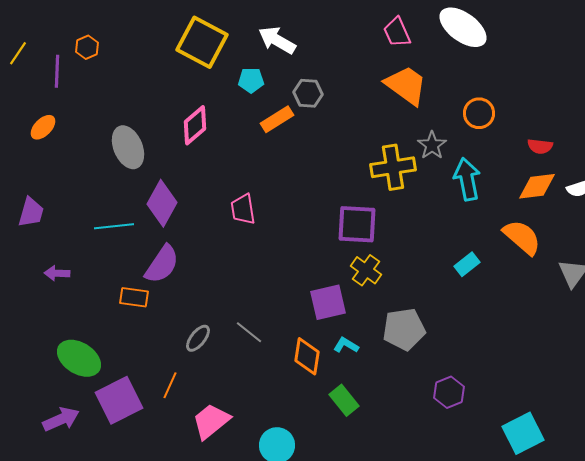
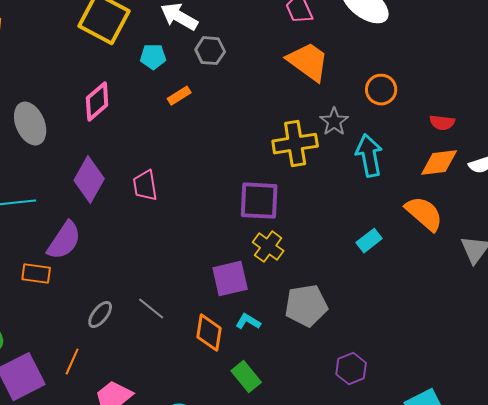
gray hexagon: (308, 93) -> (210, 51), moved
orange rectangle: (277, 119) -> (179, 96), size x0.7
purple diamond: (162, 203) -> (89, 180), moved

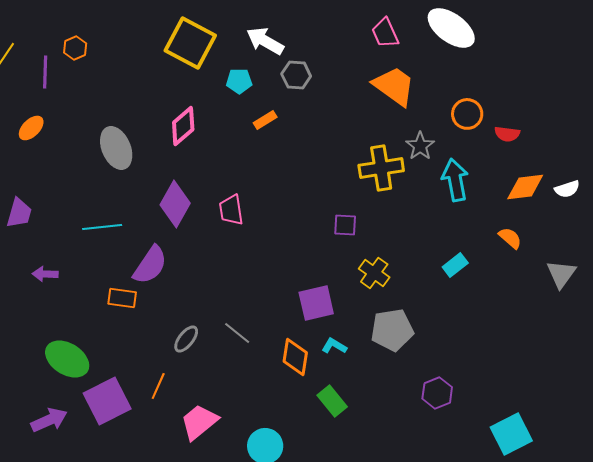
red semicircle: (442, 123) -> (507, 134), moved
purple square: (259, 201) -> (345, 225), size x0.6
orange semicircle: (424, 214) -> (510, 238), size x0.6
yellow cross: (268, 247) -> (374, 273), moved

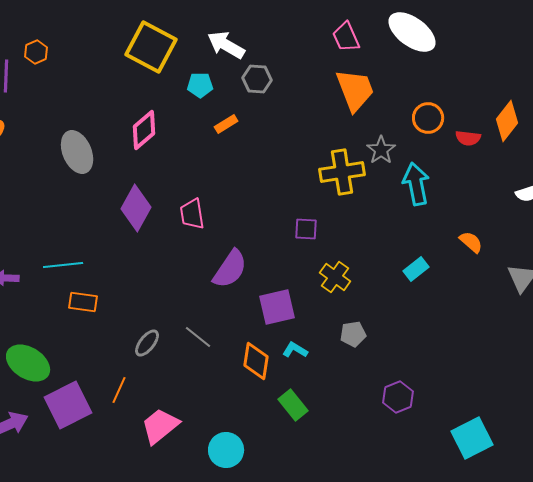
orange trapezoid: (394, 86) -> (355, 90), turned 33
orange diamond: (525, 187) -> (507, 121), moved, turned -45
cyan line: (102, 227) -> (63, 265), moved
purple semicircle: (150, 265) -> (230, 269), moved
gray pentagon: (392, 330) -> (353, 334), size x0.6

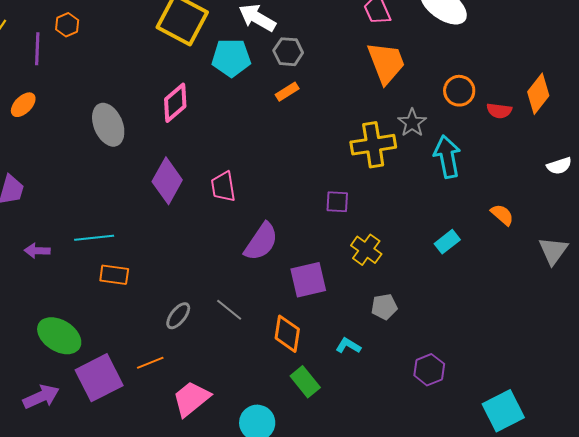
cyan pentagon: (200, 85) -> (231, 58), size x1.5
orange rectangle: (226, 124) -> (287, 92), moved
cyan L-shape: (295, 350) -> (348, 346), moved
orange line: (119, 390) -> (150, 363), turned 44
green rectangle: (293, 405) -> (305, 382), moved

